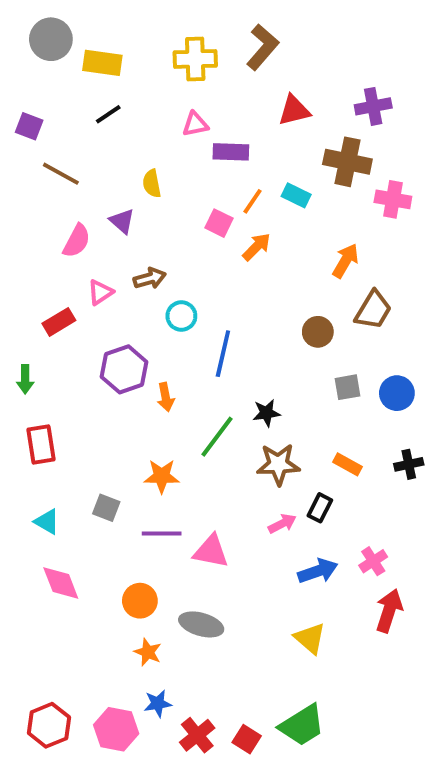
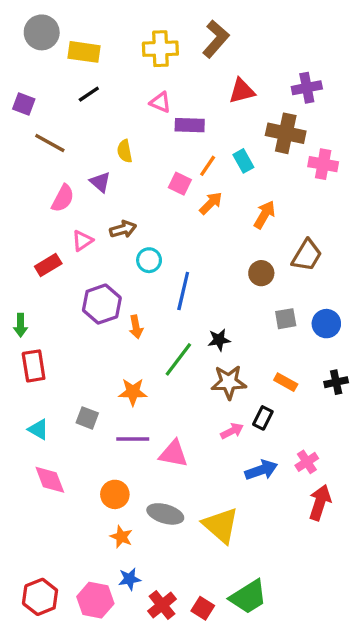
pink triangle: (195, 124) -> (160, 102), turned 35
cyan rectangle: (296, 195) -> (243, 161), turned 35
orange arrow: (346, 261) -> (265, 215), moved
green arrow: (25, 379) -> (21, 325), moved
yellow triangle: (310, 638) -> (221, 525), moved, size x1.4

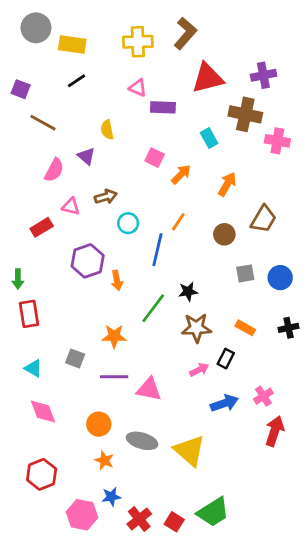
red triangle: (242, 91) -> (208, 78), size x1.4
orange line: (208, 166) -> (178, 222), moved
pink triangle: (82, 241) -> (71, 206), turned 48
red hexagon: (40, 597) -> (42, 474), moved

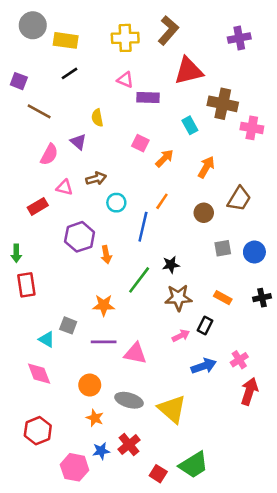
purple cross: (263, 75) -> (239, 38), moved
cyan triangle: (33, 368) -> (47, 339), moved
red cross: (139, 519) -> (129, 445), moved

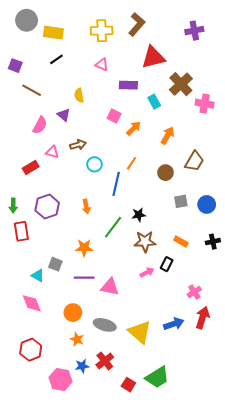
purple rectangle: (148, 97) -> (128, 85), moved
brown cross: (223, 104) -> (181, 84), turned 35
purple hexagon: (80, 237) -> (47, 207), moved
blue arrow: (204, 366) -> (174, 324), moved

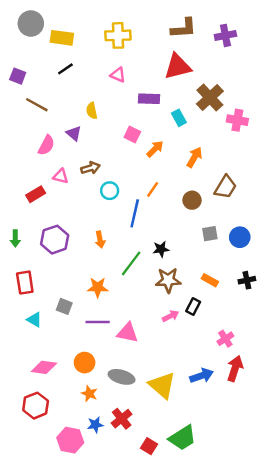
brown L-shape: (137, 24) -> (184, 28), moved, turned 45
red rectangle: (21, 231) -> (25, 283), moved
cyan triangle: (38, 276) -> (34, 320), moved
pink diamond: (32, 303) -> (44, 367), moved, turned -60

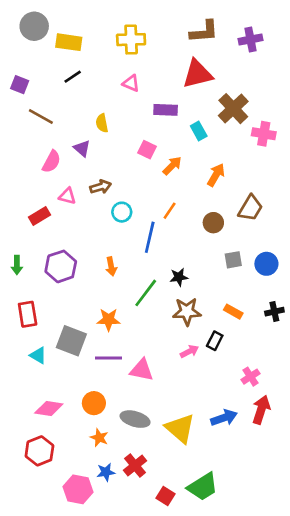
gray square: (64, 306) -> (71, 341), size x1.6

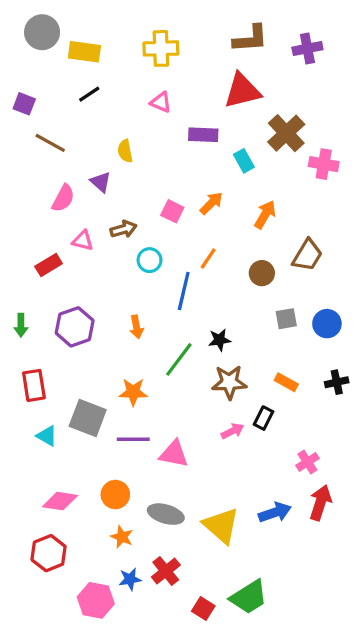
pink square: (147, 150) -> (172, 211), moved

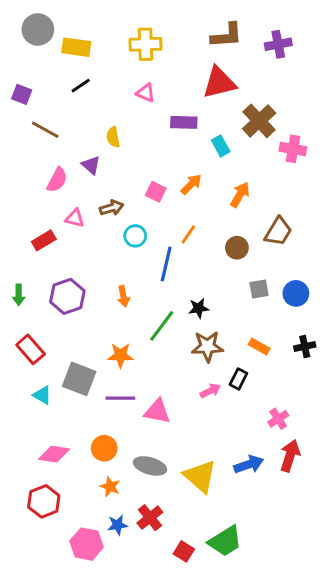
red rectangle: (34, 385) -> (31, 349), turned -32

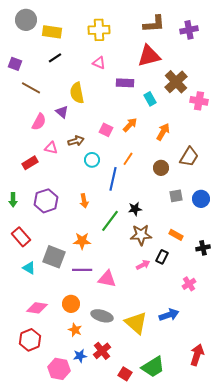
yellow semicircle: (113, 137) -> (77, 93), size x1.5
black cross: (305, 347) -> (203, 248), moved
red arrow: (290, 456) -> (197, 355), moved

